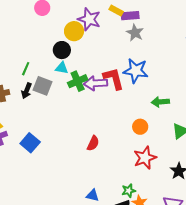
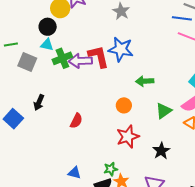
green line: (26, 69) -> (11, 44), turned 56
black arrow: (26, 91) -> (39, 102), moved

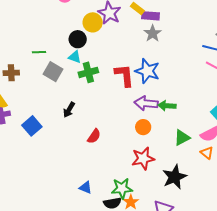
purple arrow: (80, 61) -> (146, 103), moved
black arrow: (39, 102) -> (69, 110), moved
black star: (161, 151) -> (174, 177), size x1.4
green star: (111, 169) -> (122, 188), size x1.5

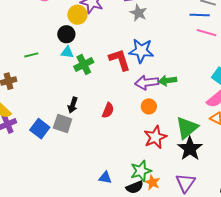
gray square: (53, 72) -> (63, 124), moved
red semicircle: (94, 136) -> (108, 110), moved
green triangle: (182, 138) -> (187, 128), moved, size x1.4

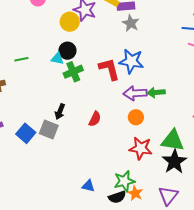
black circle: (66, 34) -> (67, 51), moved
green triangle: (187, 128) -> (173, 141), turned 45
red star: (155, 137) -> (141, 148), turned 30

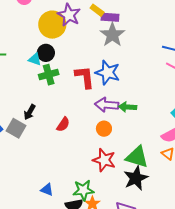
yellow circle: (70, 22) -> (52, 25), size x1.4
gray star: (131, 23) -> (112, 35), size x1.4

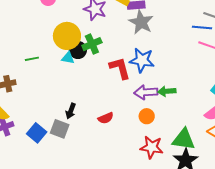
yellow circle: (52, 25) -> (67, 36), moved
green cross: (49, 75) -> (92, 44), moved
red semicircle: (63, 124) -> (106, 118), turned 42

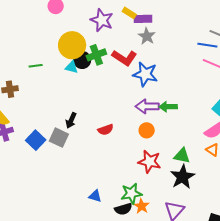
gray star: (141, 22) -> (147, 36), size x0.7
red L-shape: (120, 68) -> (124, 58), moved, turned 135
green triangle: (184, 139) -> (182, 156), size x0.7

